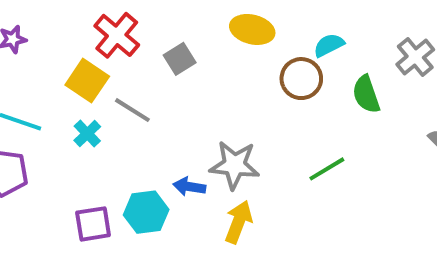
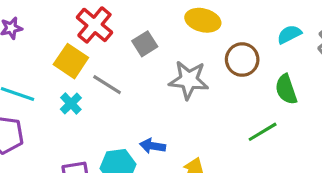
cyan semicircle: (329, 45) -> (289, 34), moved
green semicircle: (366, 94) -> (286, 89), moved
gray star: (235, 165) -> (189, 80), moved

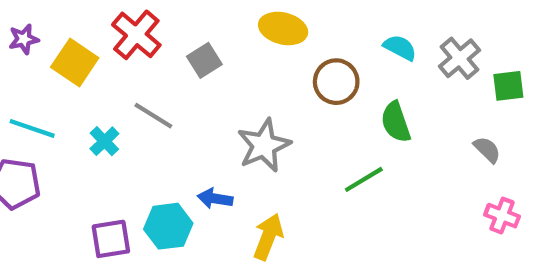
cyan semicircle: (289, 34) -> (400, 48), turned 55
yellow square: (71, 61) -> (75, 62), moved
gray star: (189, 80) -> (264, 145), moved, turned -30

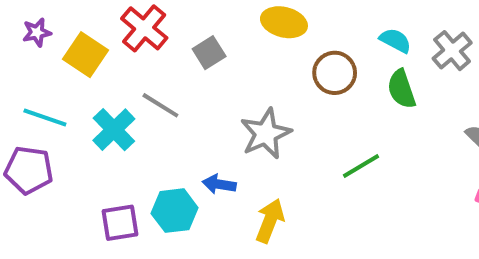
green semicircle: (396, 122) -> (401, 89), moved
cyan cross: (104, 141) -> (114, 130), size x1.5

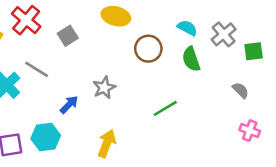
gray star: (266, 134) -> (104, 88), size x0.7
blue arrow: (219, 184) -> (69, 105), moved, turned 126

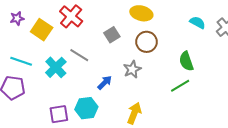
gray square: (68, 36) -> (112, 35), moved
brown circle: (148, 49) -> (147, 42), moved
green semicircle: (191, 59) -> (186, 61), moved

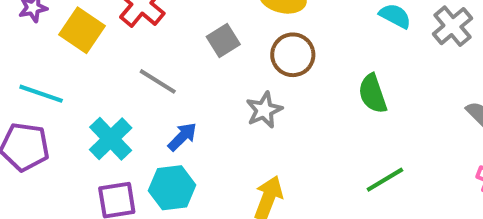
cyan cross: (56, 67) -> (111, 139), moved
blue arrow: (105, 83) -> (182, 137), moved
green line: (180, 86) -> (385, 180), moved

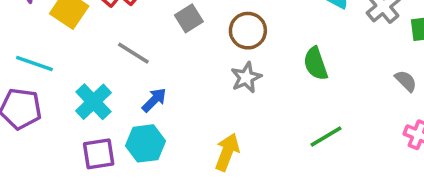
gray star: (264, 110) -> (246, 77), moved

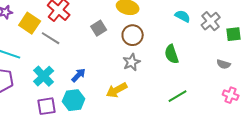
gray line: (133, 53) -> (51, 38), moved
gray semicircle: (406, 81) -> (224, 64), turned 152
yellow arrow: (227, 152) -> (117, 90), moved, turned -140

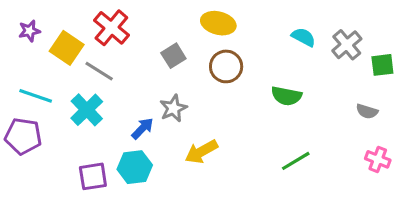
green semicircle: (172, 54) -> (286, 96), turned -60
gray star: (132, 62) -> (173, 108), moved
cyan cross: (44, 76) -> (87, 110), moved

